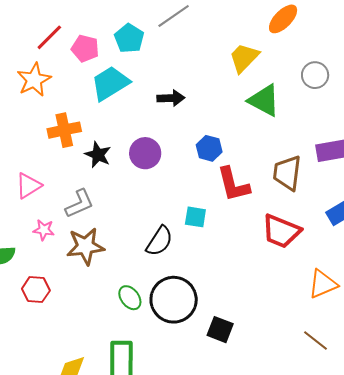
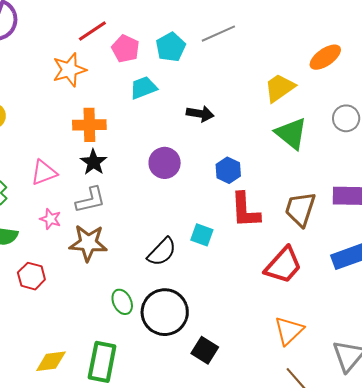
cyan trapezoid: (110, 83) -> (143, 88), size x0.7
black star: (98, 155) -> (93, 162), moved
red trapezoid: (281, 231) -> (283, 265), turned -81
orange triangle: (323, 284) -> (289, 331), moved, turned -32

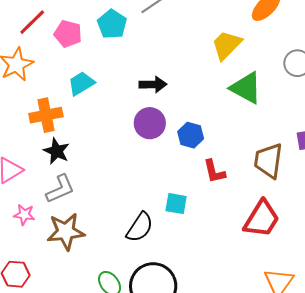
cyan trapezoid: (143, 88) -> (81, 83), moved
purple circle: (165, 163) -> (150, 123), moved
red L-shape: (245, 210) -> (214, 171), size x0.7

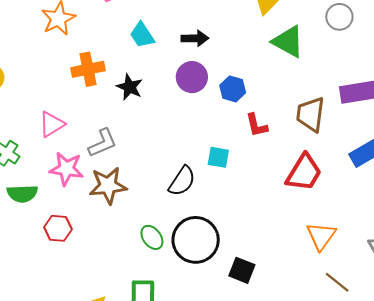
cyan trapezoid: (81, 83) -> (142, 35), moved, turned -92
black star: (57, 151) -> (130, 87), moved
pink star: (24, 215) -> (67, 169), size x1.6

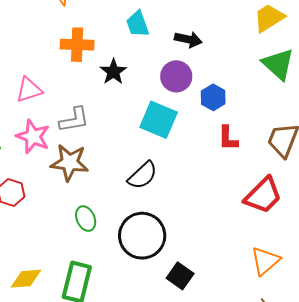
cyan square: (218, 157) -> (159, 120), moved, size x1.6
green ellipse: (152, 237) -> (86, 219), moved

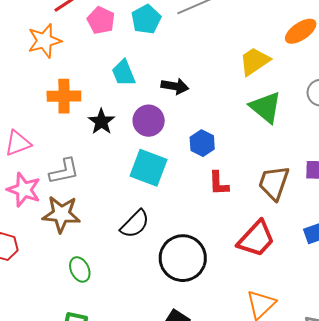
purple circle: (176, 76) -> (149, 121), moved
black circle: (142, 236) -> (183, 258), moved

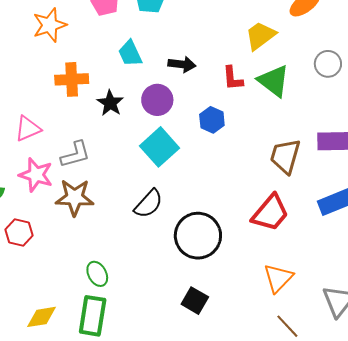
cyan square: (149, 168) -> (159, 147), turned 30
red L-shape: (219, 183) -> (233, 78), moved
green ellipse: (80, 269) -> (97, 274), moved

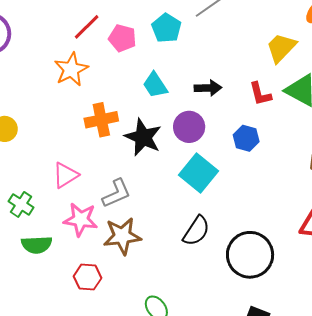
black star: (110, 103) -> (143, 137), size x1.4
red hexagon: (19, 232) -> (88, 277), moved

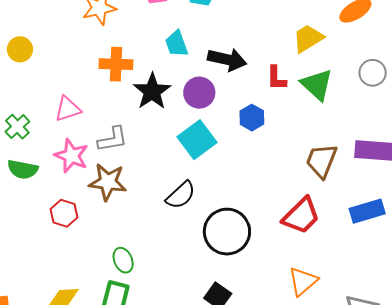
black arrow: (208, 88) -> (227, 59), size x1.4

